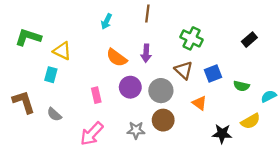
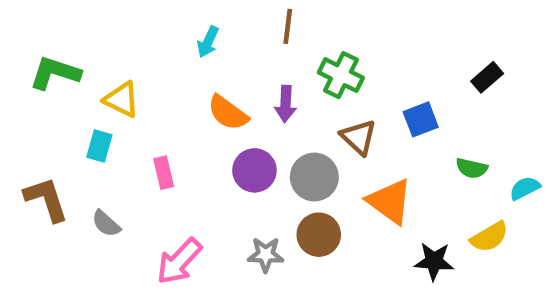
green cross: (192, 38) -> (341, 75), moved
blue square: (213, 74) -> (421, 119), moved
pink rectangle: (96, 95) -> (164, 173), moved
orange triangle: (199, 103) -> (390, 201), size x1.6

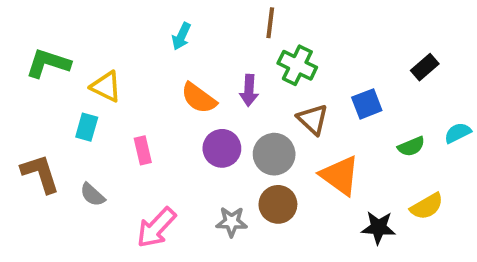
brown line: (288, 26) -> (270, 23), moved
green semicircle: (472, 168) -> (411, 146), turned -36
cyan semicircle: (525, 188) -> (458, 133), moved

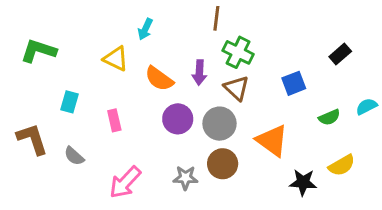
yellow triangle: (106, 87) -> (116, 59), moved
brown triangle: (313, 119) -> (237, 88), moved

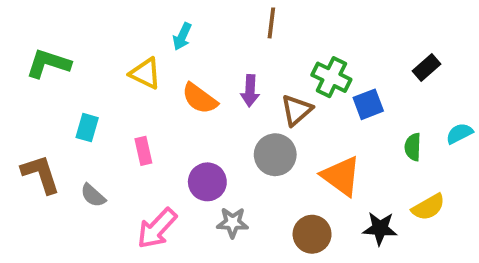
green cross: (238, 52) -> (331, 77), moved
brown triangle: (237, 88) -> (297, 110), turned 36
green semicircle: (329, 117) -> (413, 147), turned 115
purple circle: (178, 119) -> (207, 182), moved
brown circle: (223, 164) -> (312, 234), moved

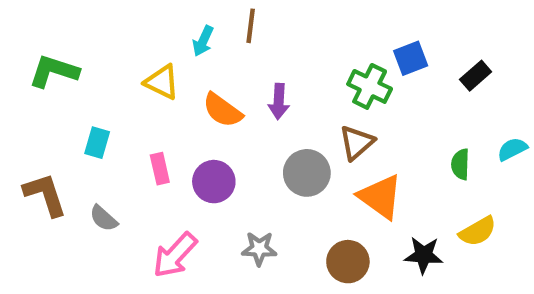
brown line: (271, 23) -> (251, 26), moved
blue square: (368, 104) -> (411, 58), moved
brown triangle: (297, 110) -> (357, 143), moved
purple circle: (207, 182) -> (214, 182), moved

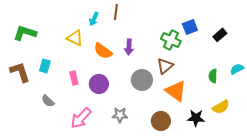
brown L-shape: (45, 195) -> (20, 72), moved

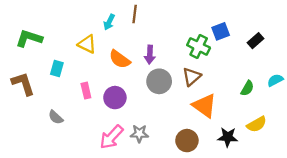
cyan rectangle: (45, 66) -> (57, 69), moved
green semicircle: (213, 76) -> (247, 88), turned -152
gray circle: (142, 80) -> (159, 81), moved
pink arrow: (81, 118) -> (111, 137), moved

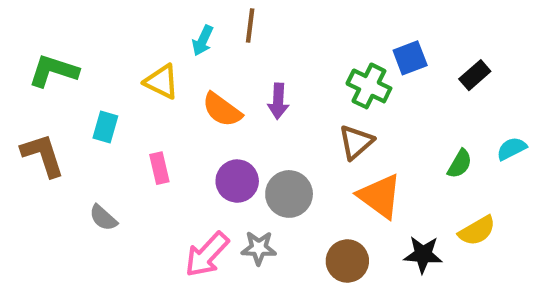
gray circle: (159, 81) -> (289, 194), moved
purple circle: (115, 98) -> (237, 181), moved

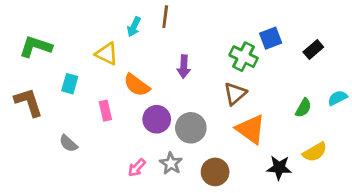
orange semicircle: (222, 110) -> (137, 85), moved
gray star: (259, 248) -> (171, 163), turned 30
pink arrow: (207, 254) -> (137, 168), size x0.6
brown circle: (347, 261) -> (215, 172), moved

